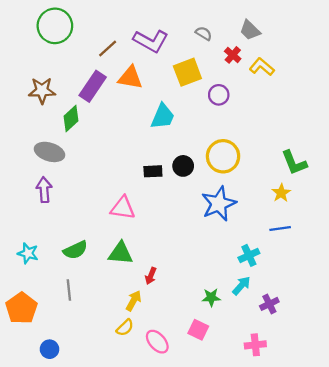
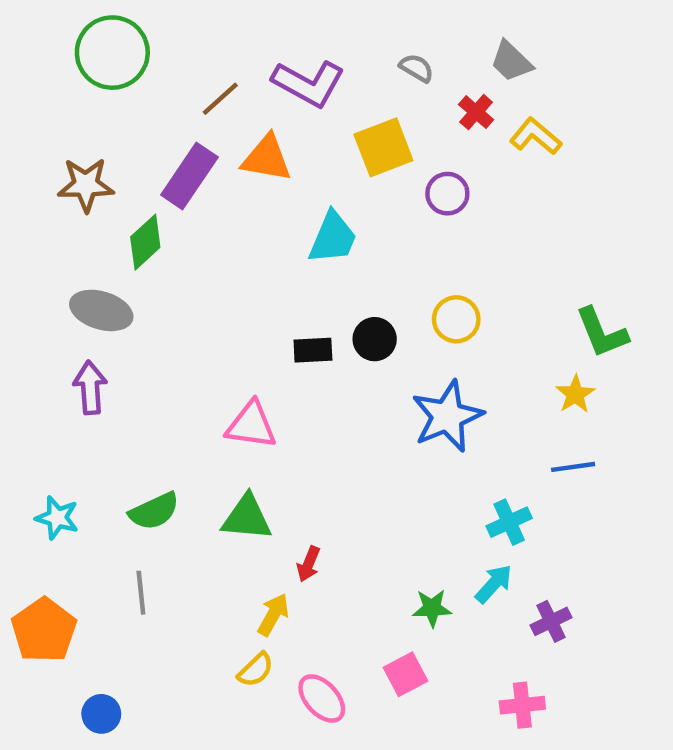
yellow circle: (223, 156) -> (456, 319), size x0.7
pink square: (198, 330) -> (406, 674), turned 36

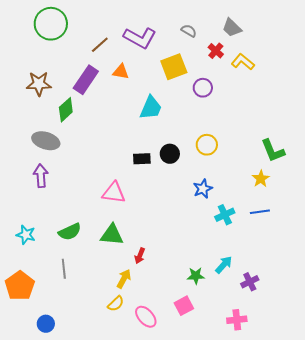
orange triangle: (267, 158) -> (121, 72), size x0.7
blue star: (447, 416) -> (203, 189), size x0.6
cyan cross: (509, 522) -> (225, 215), moved

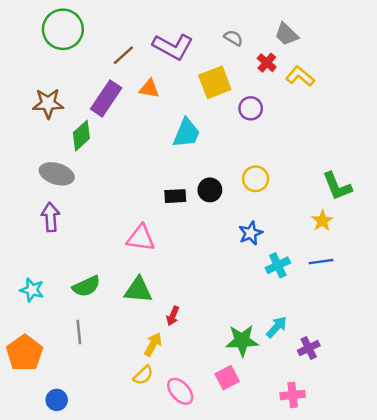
green star: (196, 276) -> (242, 341), size x1.5

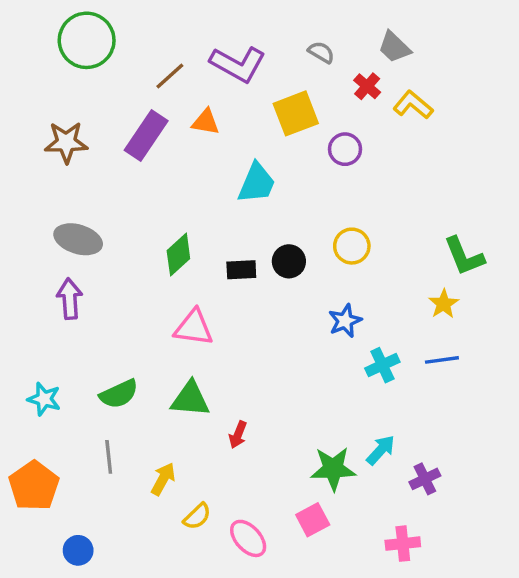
green diamond: (81, 136) -> (178, 255), moved
yellow arrow: (153, 344) -> (163, 479), moved

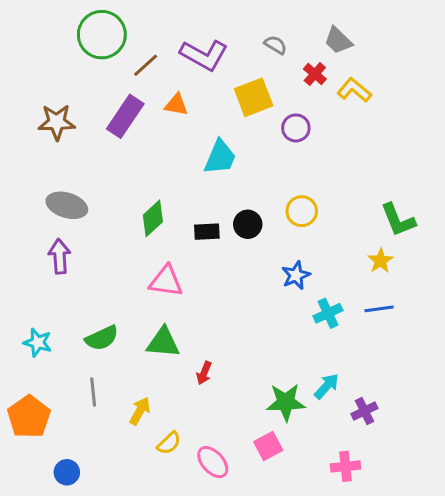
green circle: (87, 40) -> (102, 35), moved

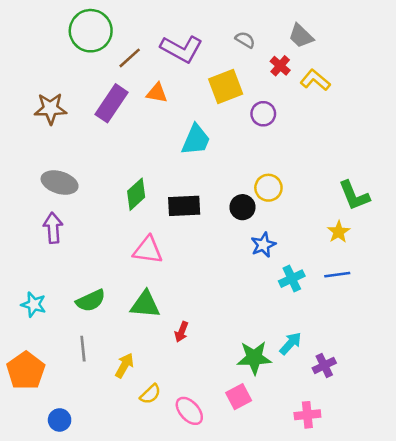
black circle: (248, 224) -> (243, 207), moved
black rectangle: (207, 232) -> (184, 206), size x1.4

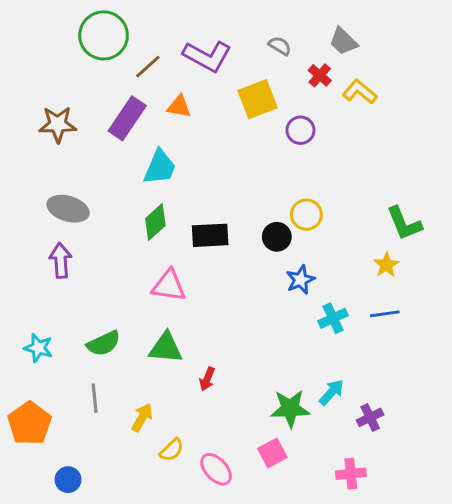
cyan trapezoid: (196, 140) -> (160, 167), moved

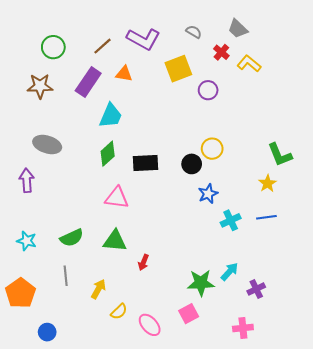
green circle: (104, 35) -> (53, 47), moved, size x0.7
purple arrow: (61, 260) -> (27, 180), moved

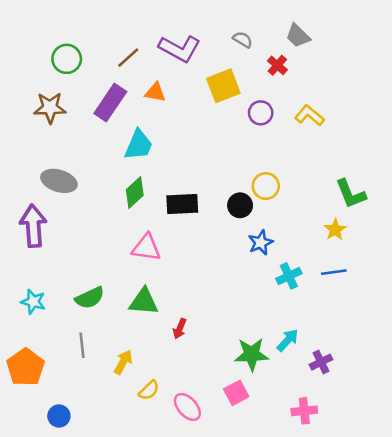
yellow L-shape: (249, 64) -> (309, 115), moved
purple arrow: (27, 180) -> (33, 226), size x1.4

